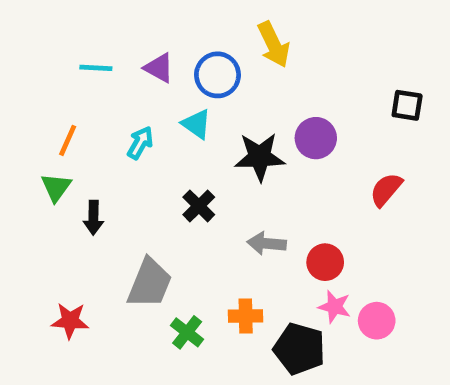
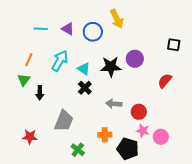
cyan triangle: (196, 124) -> (84, 69), moved
cyan arrow: (140, 143) -> (60, 61), size x1.5
green cross: (187, 332) -> (78, 150), moved

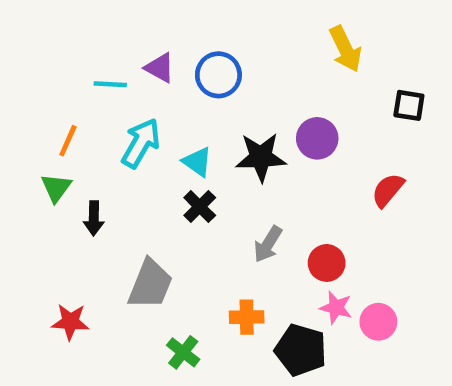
yellow arrow: (117, 19) -> (345, 49), moved
cyan line: (41, 29) -> (110, 84), moved
gray arrow: (114, 104) -> (268, 244), turned -63

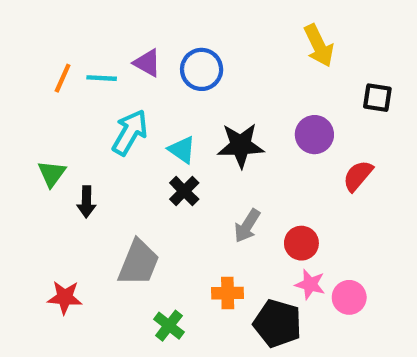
purple circle: (317, 138) -> (314, 135), moved
orange line: (68, 141) -> (63, 78), moved

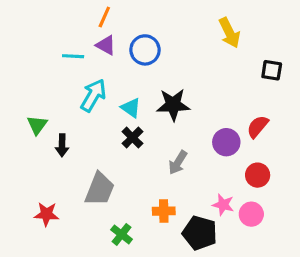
orange line: (63, 78) -> (104, 17), moved
purple circle: (314, 135) -> (226, 142), moved
red circle: (301, 243) -> (258, 175), moved

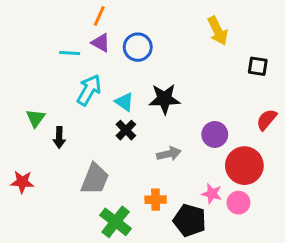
red semicircle: (258, 127) -> (267, 120), moved
gray arrow: (178, 163) -> (169, 154), turned -135
red circle: (258, 175) -> (244, 166), size x1.6
red star: (46, 214) -> (22, 182), moved
green cross: (122, 234) -> (116, 222), size x1.5

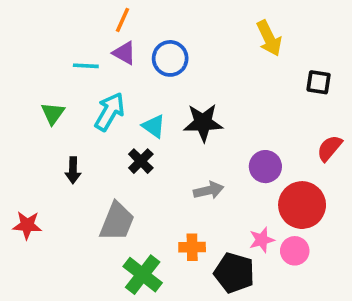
green triangle: (36, 118) -> (53, 113), moved
black cross: (126, 130) -> (141, 161), moved
pink star: (212, 194) -> (262, 240), turned -30

